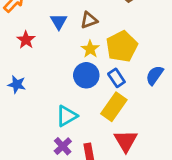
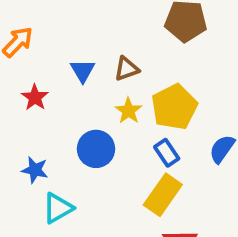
blue circle: (86, 75) -> (96, 149), moved
blue star: (17, 84) -> (35, 170), moved
cyan triangle: (67, 116) -> (58, 208), moved

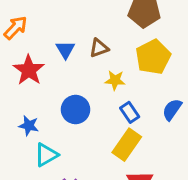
red star: (35, 97) -> (29, 70), size x1.5
yellow pentagon: (174, 107) -> (153, 57), moved
yellow star: (128, 111) -> (115, 80), moved, turned -30

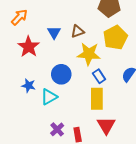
yellow star: (115, 80) -> (89, 54), size x1.6
yellow rectangle: (127, 145) -> (97, 99), turned -35
cyan triangle: (46, 155) -> (49, 97), moved

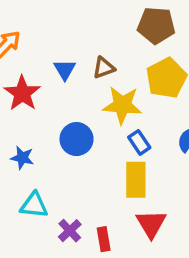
cyan triangle: (49, 97) -> (34, 205), moved, turned 36

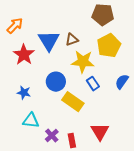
blue triangle: (65, 70) -> (49, 41), size x1.6
yellow rectangle: (136, 180) -> (73, 102), moved, turned -55

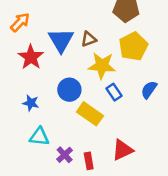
red triangle: (100, 132) -> (122, 150), turned 36

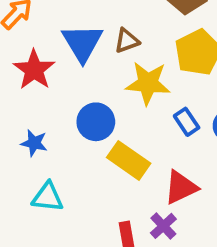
blue rectangle: (114, 92) -> (187, 122), moved
red triangle: (122, 150) -> (181, 187), moved
purple cross: (65, 155) -> (163, 226), moved

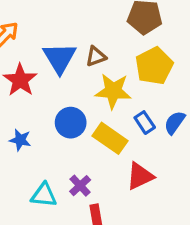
yellow rectangle: (129, 160) -> (110, 138), moved
cyan triangle: (48, 197) -> (44, 195), moved
purple cross: (163, 226) -> (80, 186), moved

